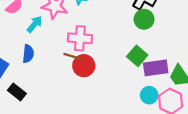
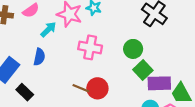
green circle: (144, 19) -> (133, 49), moved
brown line: (72, 56) -> (81, 88), moved
red circle: (84, 66) -> (97, 88), moved

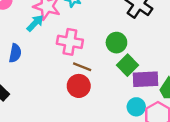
cyan arrow: (48, 29) -> (35, 23), moved
brown line: (81, 88) -> (82, 67), moved

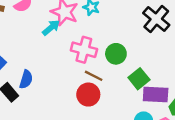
green circle: (116, 43) -> (116, 54), moved
blue semicircle: (15, 53) -> (26, 79), moved

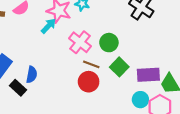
pink cross: (84, 50) -> (80, 42), turned 30
green square: (139, 79) -> (119, 67), moved

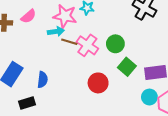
cyan arrow: (49, 26) -> (56, 32), turned 42
brown line: (91, 64) -> (69, 42), moved
black rectangle: (18, 88) -> (27, 103), moved, turned -56

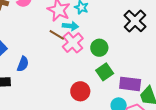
cyan arrow: (56, 32) -> (70, 26), moved
red circle: (98, 83) -> (80, 91), moved

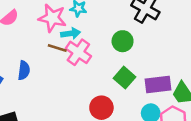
green circle: (99, 48) -> (123, 41), moved
blue semicircle: (23, 64) -> (24, 70), moved

